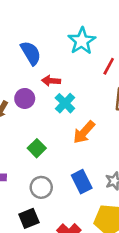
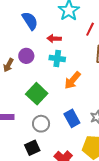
red arrow: (51, 81) -> (54, 39), moved
cyan cross: (65, 103) -> (57, 59), turned -35
green square: (37, 148) -> (37, 94), size x1.5

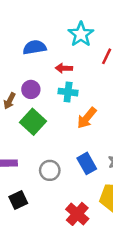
blue semicircle: (30, 21) -> (35, 47), turned -66
green square: (37, 94) -> (33, 122), moved
black square: (32, 148) -> (18, 200), moved

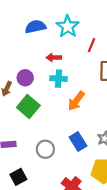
blue semicircle: (35, 47) -> (35, 27), moved

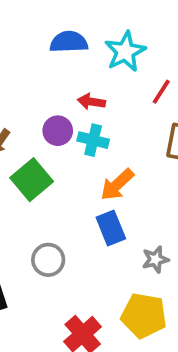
purple circle: (25, 78) -> (58, 131), moved
blue rectangle: (78, 142) -> (111, 228), moved

